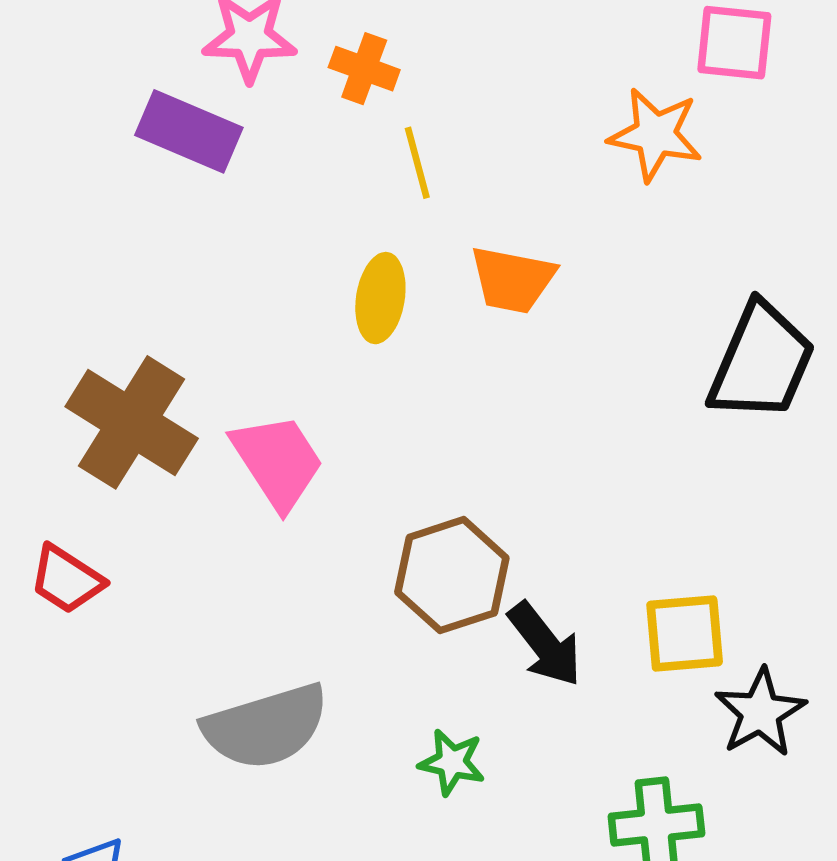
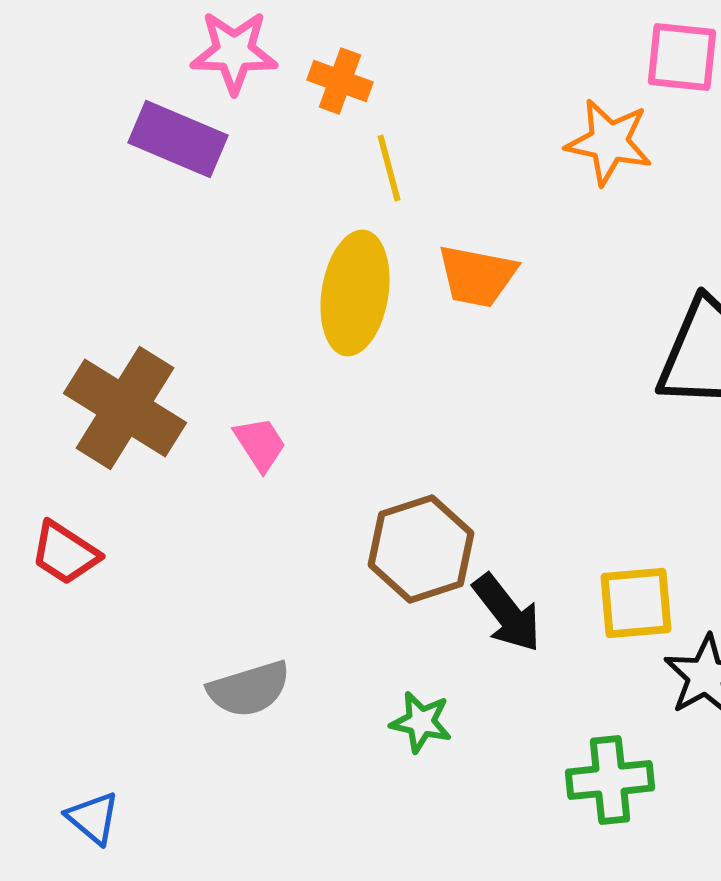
yellow ellipse: (380, 298) -> (355, 293), size x1.5
pink trapezoid: (278, 461) -> (260, 444), size x0.6
gray semicircle: (266, 727) -> (249, 689), size x0.7

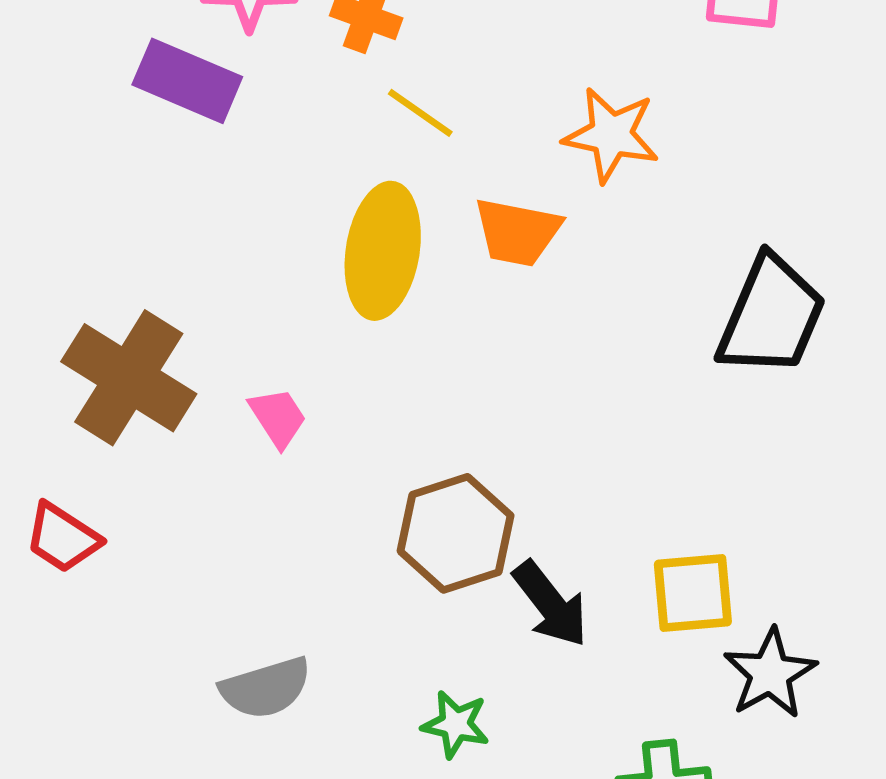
orange star: (609, 142) -> (611, 135), moved
yellow line: (389, 168) -> (420, 113), turned -40

